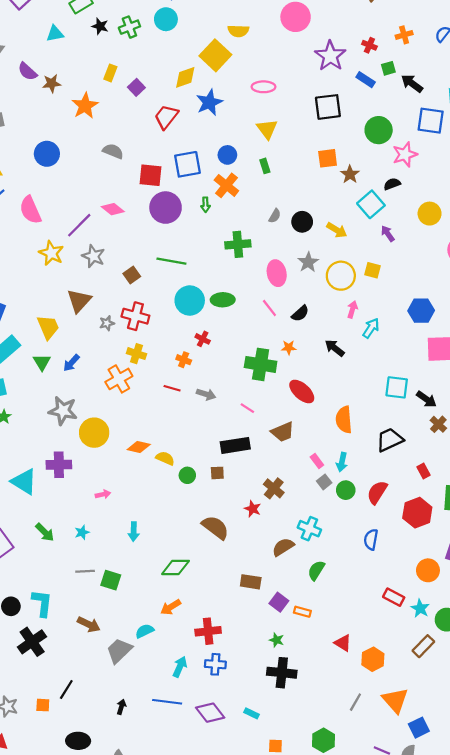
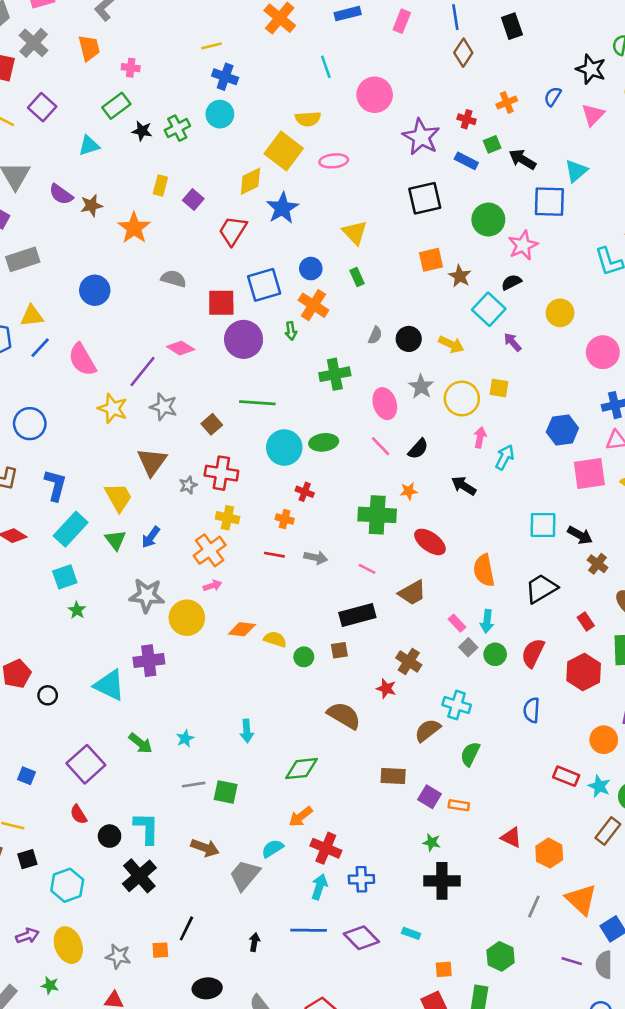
pink ellipse: (264, 87) -> (334, 161), moved
pink arrow: (103, 494) -> (212, 586), moved
red cross: (208, 631) -> (326, 848), moved, turned 35

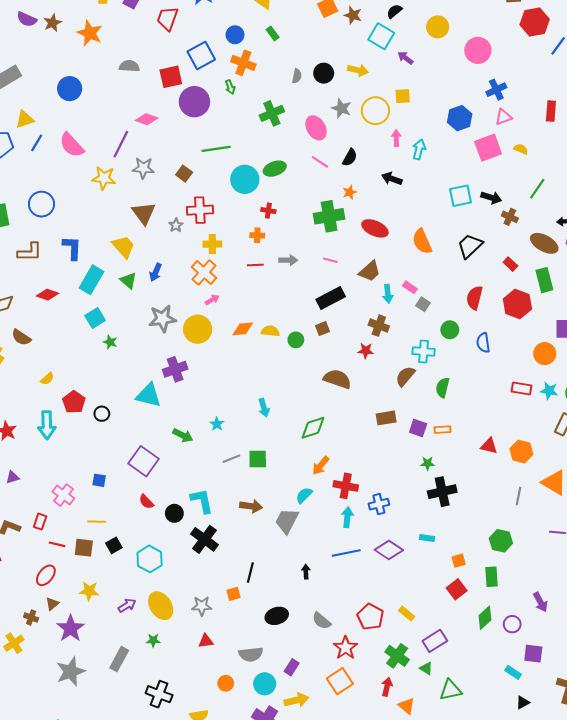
cyan arrow: (487, 621) -> (388, 294), moved
green circle: (495, 654) -> (450, 330), moved

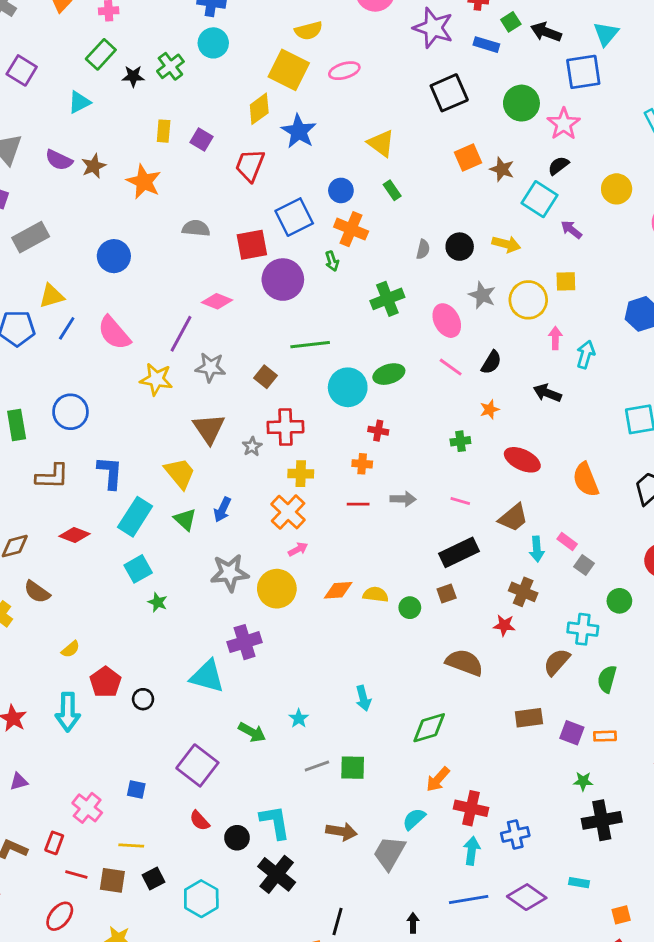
green cross: (329, 216) -> (460, 441), size x0.5

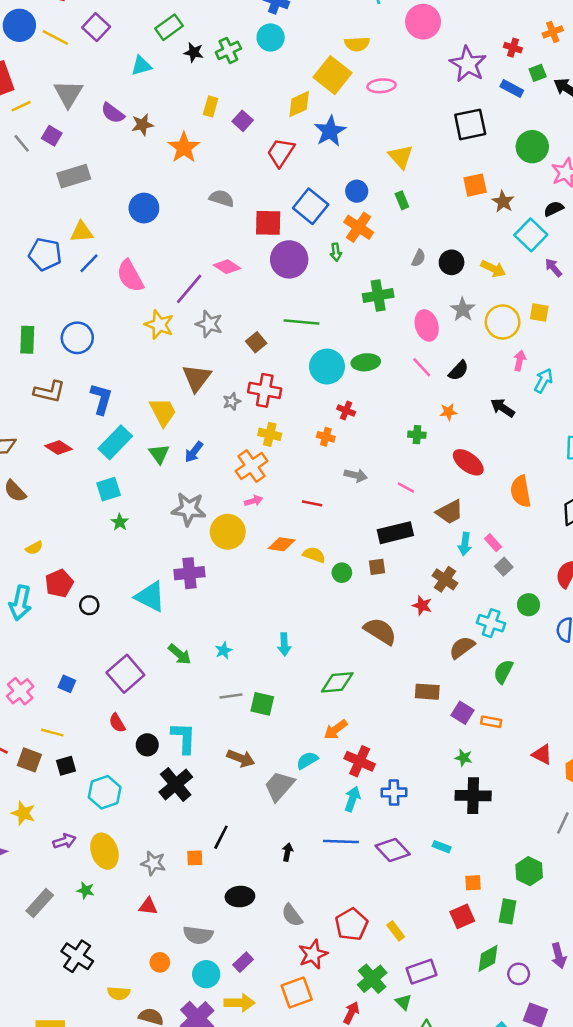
blue square: (294, 217) -> (311, 206), turned -36
red line: (358, 504) -> (312, 503), moved

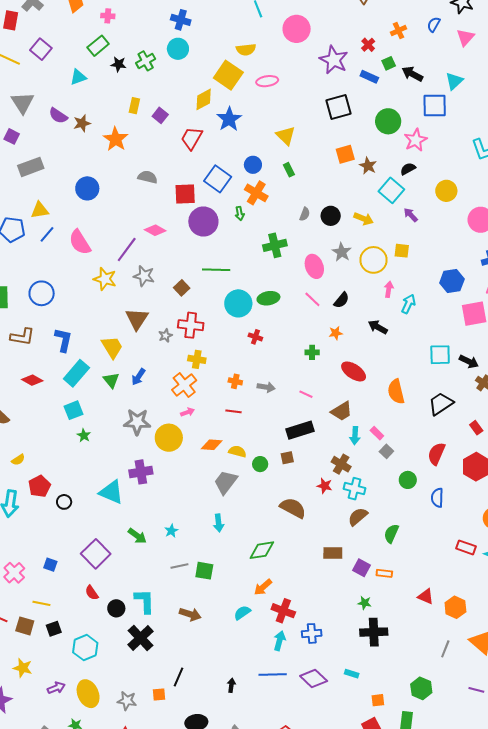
red cross: (513, 48) -> (368, 45), turned 32
orange cross: (326, 437) -> (235, 381), moved
cyan cross: (491, 623) -> (355, 489), moved
gray trapezoid: (279, 786) -> (226, 482), moved

